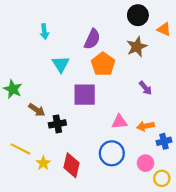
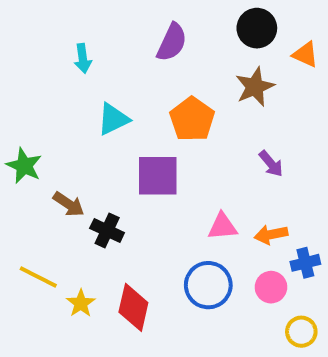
purple semicircle: (92, 39) -> (172, 42), moved
cyan triangle: (61, 64) -> (113, 119), turned 36
black cross: (57, 124) -> (107, 230), turned 35
pink circle: (146, 163) -> (271, 287), moved

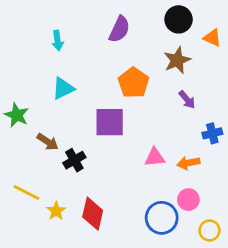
cyan triangle: (113, 119) -> (63, 88), moved
purple arrow: (271, 164) -> (187, 100), moved
black cross: (107, 230) -> (74, 160), turned 35
blue cross: (305, 263) -> (212, 133), moved
blue circle: (208, 285) -> (162, 218), moved

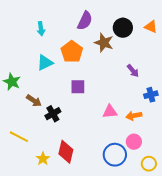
black circle: (179, 19) -> (123, 28), moved
brown star: (177, 60) -> (104, 43), moved, turned -30
orange pentagon: (134, 83) -> (72, 52), moved
purple square: (110, 122) -> (78, 87), size x0.7
yellow star: (56, 211) -> (43, 159), moved

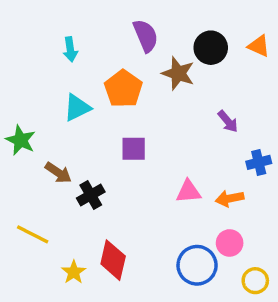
purple semicircle: (85, 21) -> (146, 36), turned -48

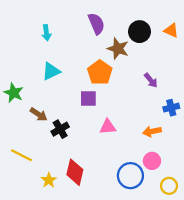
orange pentagon: (123, 89) -> (100, 72), moved
pink triangle: (188, 192) -> (108, 127), moved

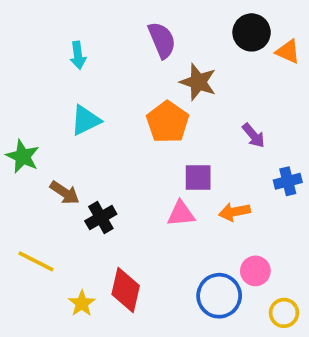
black circle: (139, 32) -> (252, 32), moved
purple square: (88, 99) -> (198, 177), moved
orange arrow: (152, 131) -> (234, 212), moved

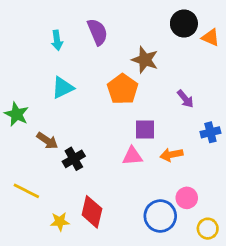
purple semicircle: (162, 40) -> (97, 32), moved
yellow star: (82, 303) -> (60, 222), turned 30

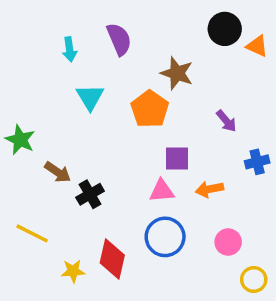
cyan triangle: (63, 88) -> (90, 97), moved, turned -35
blue circle: (160, 216) -> (165, 237), moved

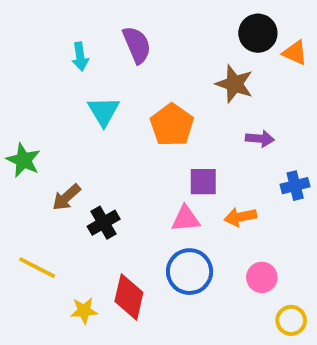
brown star: (177, 73) -> (234, 84), moved
purple arrow: (226, 121) -> (260, 139), turned -45
brown arrow: (58, 172) -> (66, 197), turned 104

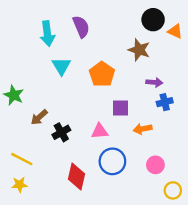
cyan arrow: (80, 57) -> (47, 34), size x1.5
blue cross: (295, 186) -> (165, 102), moved
pink triangle: (186, 219) -> (100, 131), moved
yellow star: (84, 311) -> (20, 185), moved

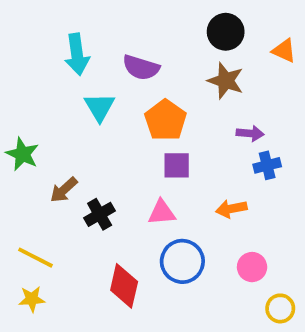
black circle: (153, 20) -> (226, 32), moved
purple semicircle: (81, 27) -> (141, 68), moved, turned 130
purple square: (121, 108) -> (177, 165), moved

